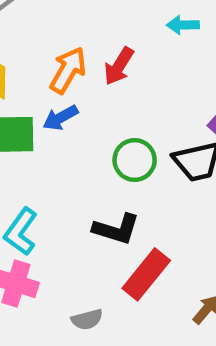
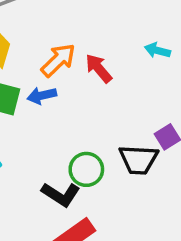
red arrow: (119, 66) -> (99, 68), turned 92
green circle: (135, 160) -> (86, 169), moved

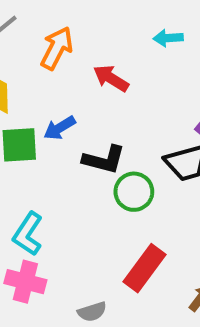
orange arrow: (58, 60) -> (57, 48), moved
black L-shape: (61, 194) -> (104, 160), moved

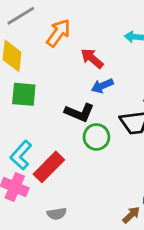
blue arrow: (60, 128) -> (102, 86), moved
red rectangle: (144, 268) -> (49, 167), moved

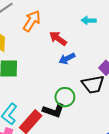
black L-shape: (79, 112) -> (54, 110), moved

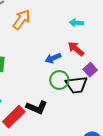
red arrow: (58, 39) -> (76, 49), moved
green circle: (65, 97) -> (59, 80), moved

